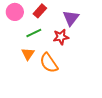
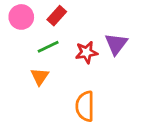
purple triangle: (71, 18) -> (116, 44), moved
orange semicircle: (49, 63) -> (85, 106), moved, turned 35

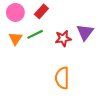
orange triangle: (40, 76) -> (15, 38), moved

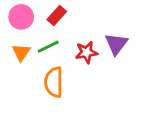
orange semicircle: (62, 78) -> (54, 82), moved

